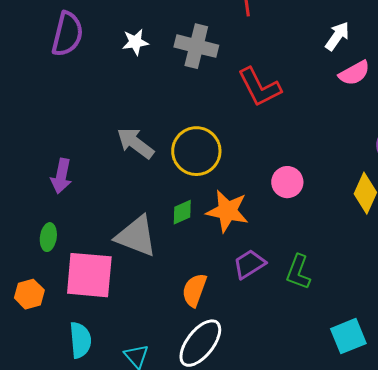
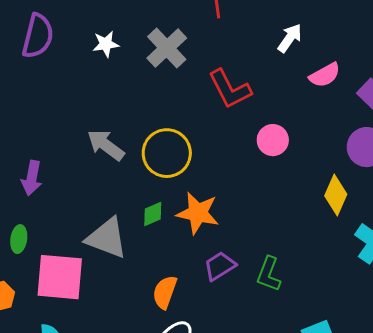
white arrow: (337, 36) -> (290, 38), moved
gray cross: (196, 46) -> (167, 48), turned 33
pink circle: (287, 182) -> (273, 140), moved

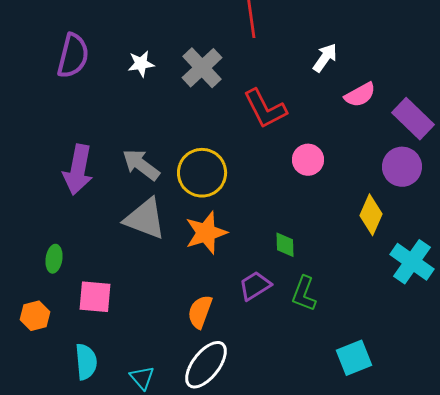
purple arrow: (32, 178) -> (78, 170), moved, size x1.4
orange star: (198, 213) -> (206, 233), moved, turned -30
green diamond: (153, 214) -> (285, 245), moved, turned -68
gray triangle: (107, 238) -> (145, 219), moved
pink square: (60, 277) -> (95, 297), size x0.7

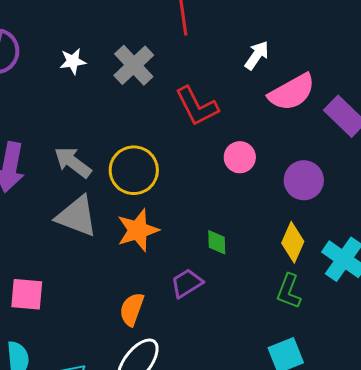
pink semicircle: (360, 95) -> (292, 92), size x1.5
purple circle: (402, 167) -> (304, 180), moved
yellow diamond: (371, 215) -> (293, 242), moved
green L-shape: (304, 294) -> (289, 291), moved

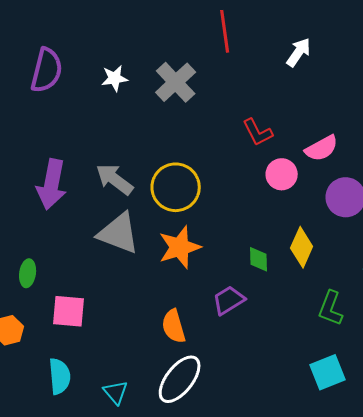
white arrow: (257, 55) -> (299, 52), moved
pink semicircle: (292, 92) -> (322, 148), moved, size x0.7
red L-shape: (197, 106) -> (258, 132), moved, size x0.7
yellow diamond: (293, 242) -> (302, 247), moved
orange semicircle: (132, 309) -> (174, 326), turned -36

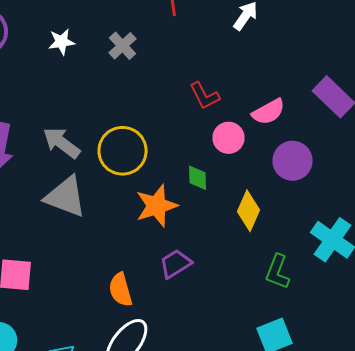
gray cross: (176, 82) -> (122, 46), size x0.7
orange star: (180, 247) -> (156, 206), moved
green diamond: (259, 259) -> (198, 178), moved

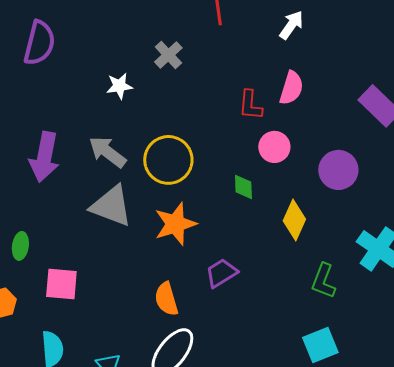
white star: (62, 42) -> (119, 86), moved
red L-shape: (204, 96) -> (250, 105), turned 32
pink semicircle: (268, 112) -> (291, 88), moved, turned -44
orange star: (156, 206) -> (175, 224), moved

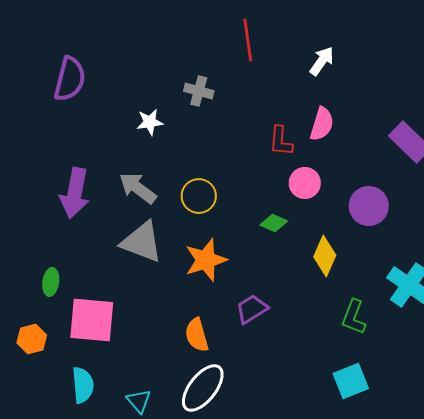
gray cross: (168, 55) -> (199, 91), turned -32
yellow circle: (168, 160) -> (199, 196), size x0.7
green diamond: (243, 187) -> (274, 223), turned -64
pink square: (61, 284) -> (92, 320), size x1.4

